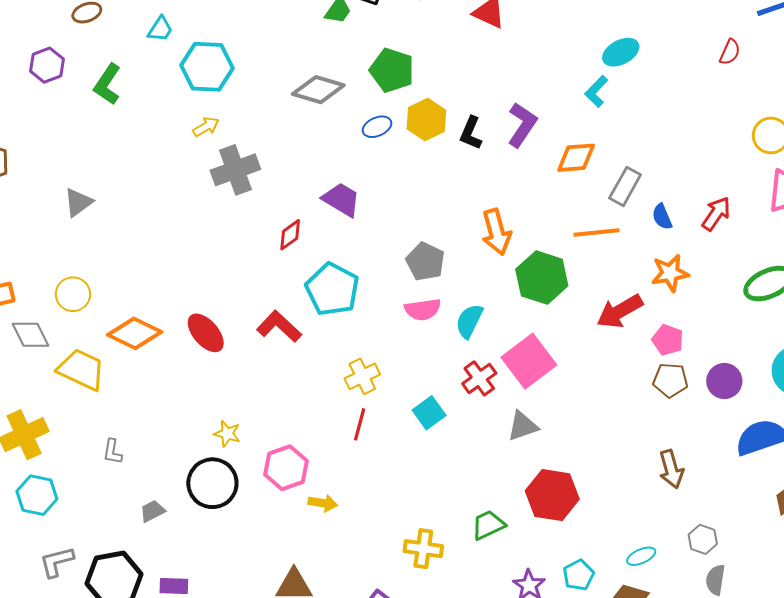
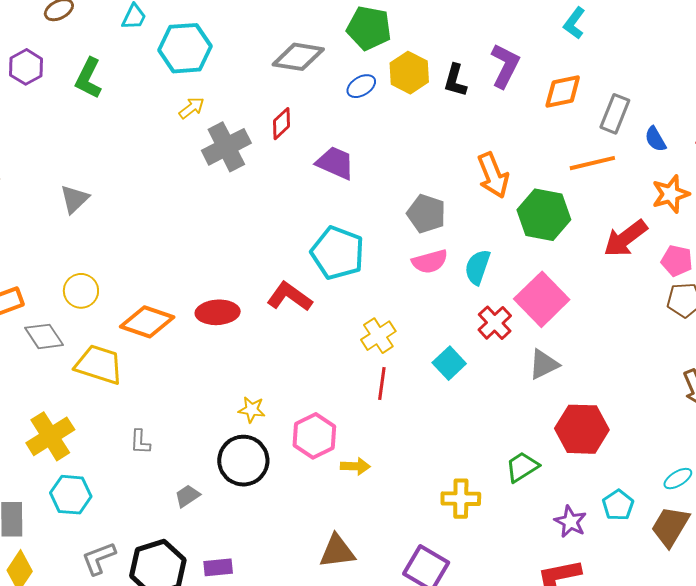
red diamond: (290, 235) -> (281, 124), moved
red ellipse: (206, 333) -> (218, 312), turned -45

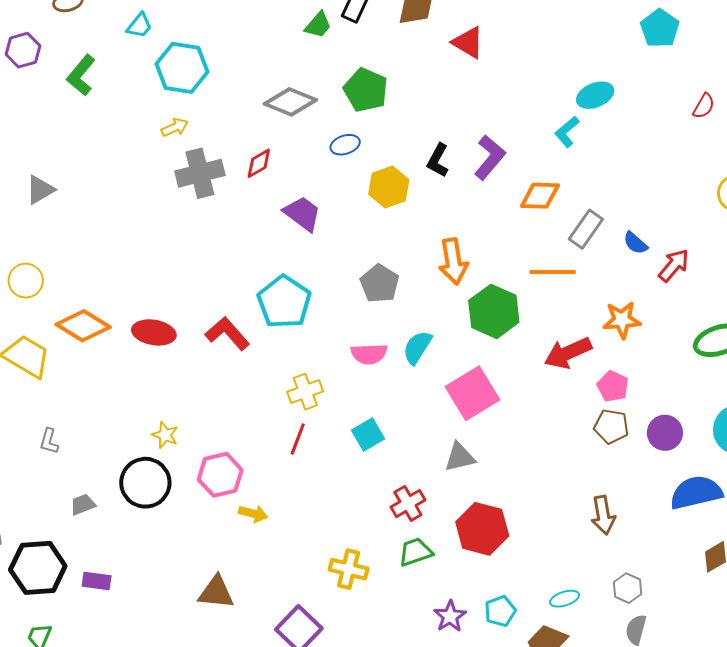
yellow hexagon: (409, 73) -> (389, 187), moved
blue semicircle: (655, 139) -> (635, 243), moved, turned -32
pink semicircle: (430, 262) -> (369, 354), moved
red cross: (495, 323) -> (408, 504), moved

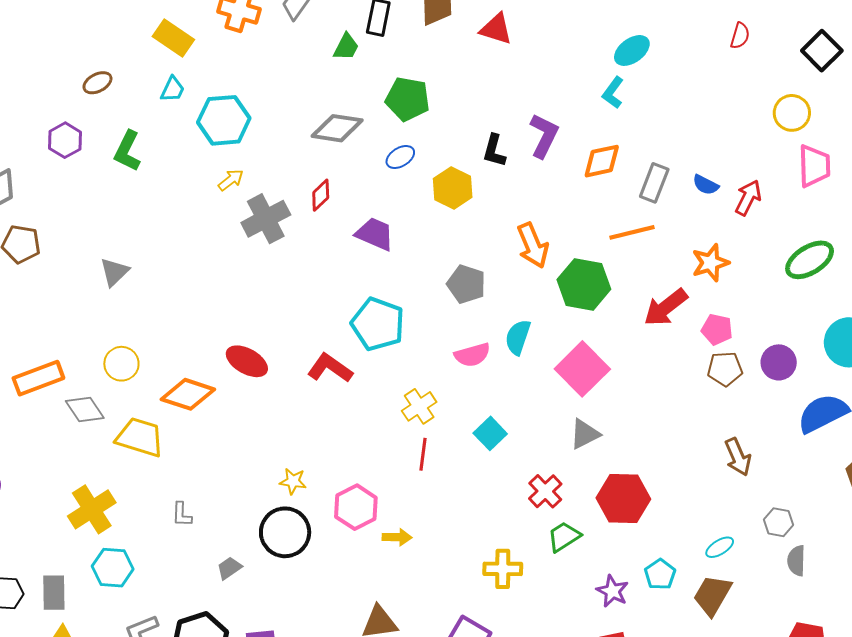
red ellipse: (154, 332) -> (247, 361), moved, turned 33

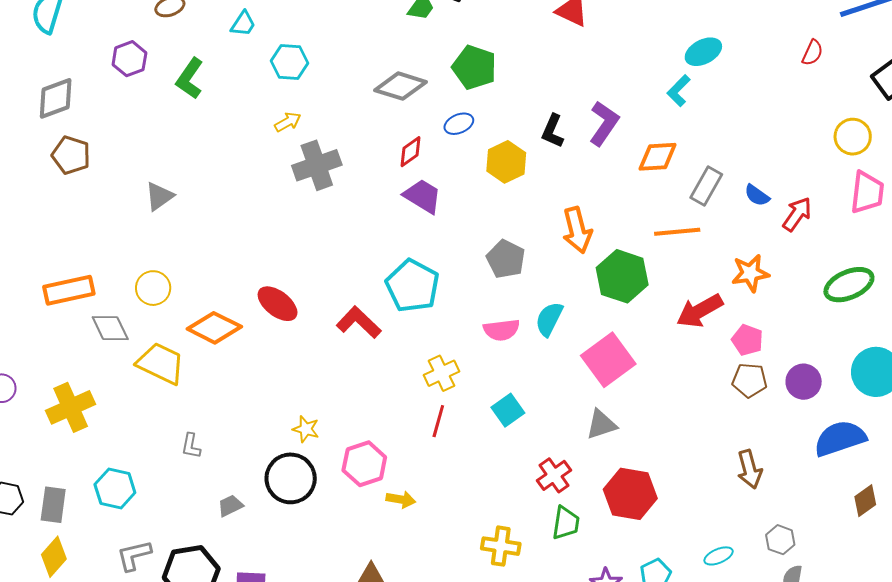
cyan hexagon: (224, 120) -> (289, 62), size x0.7
red diamond: (321, 195) -> (411, 152), moved
yellow cross: (92, 509) -> (71, 407), moved
green trapezoid: (564, 537) -> (566, 523), turned 123

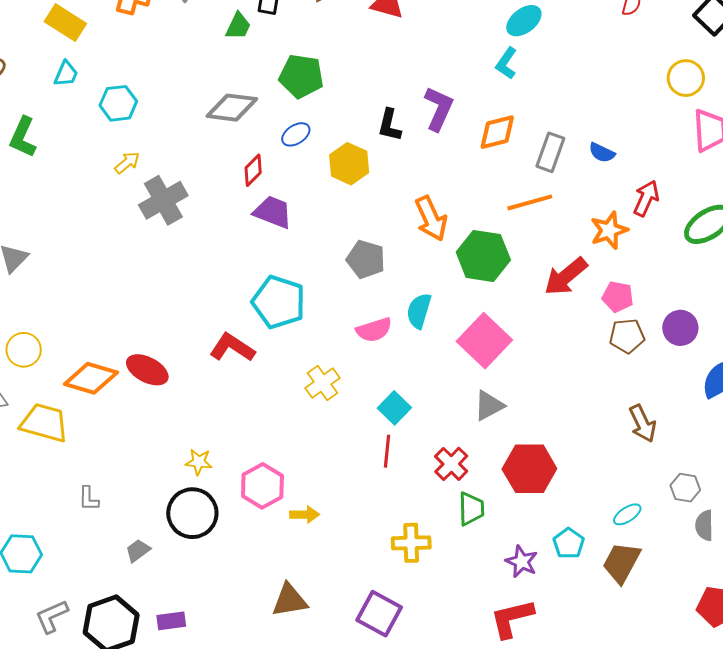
red arrow: (797, 214) -> (646, 198), moved
red ellipse: (278, 304) -> (147, 370), moved
red line: (438, 421) -> (387, 451), moved

